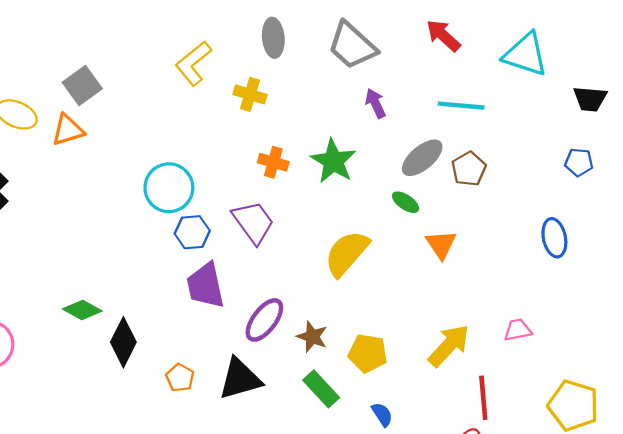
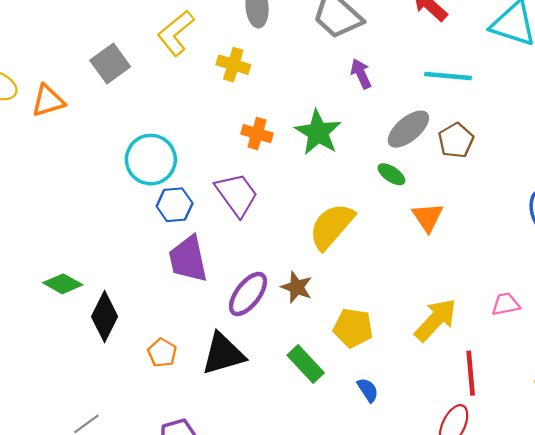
gray square: (82, 86) -> (110, 64), moved
brown star: (312, 337) -> (297, 287), moved

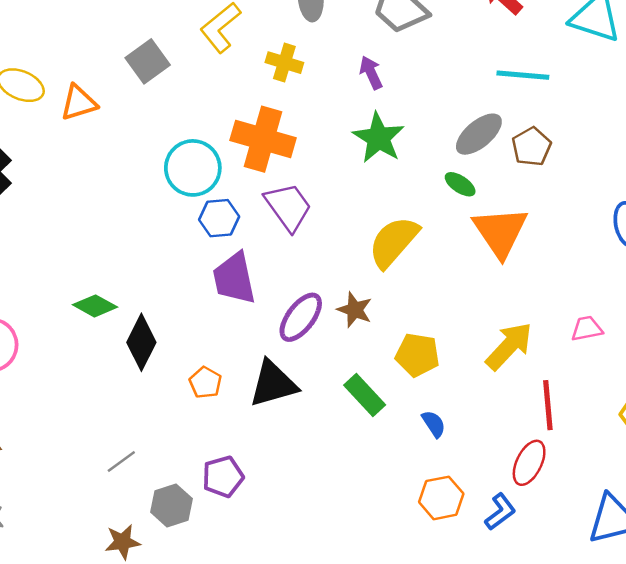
purple arrow: (361, 74) -> (371, 73), moved
orange cross: (257, 134) -> (263, 139), moved, size x1.8
orange triangle: (428, 217) -> (500, 232), size x1.6

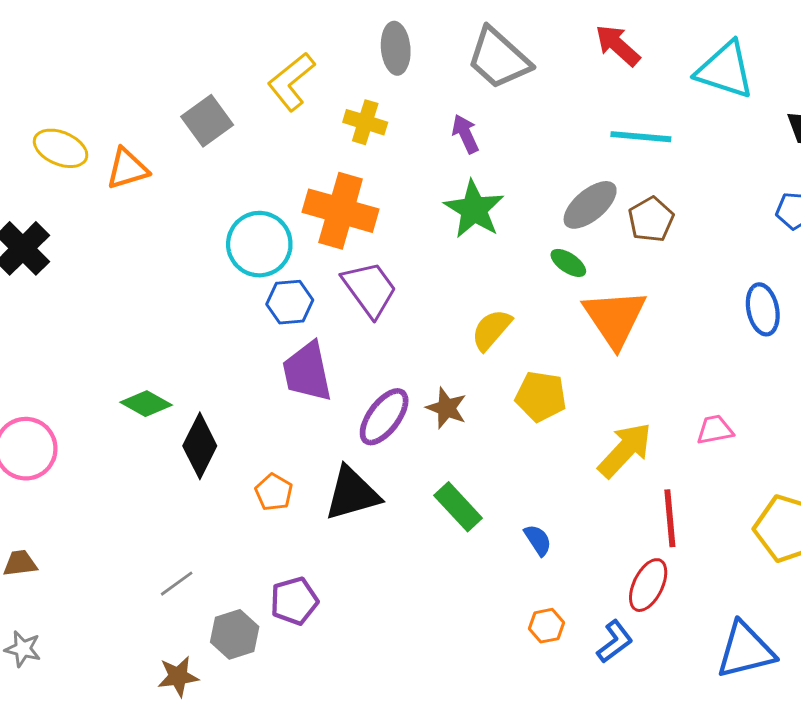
yellow semicircle: (394, 242) -> (491, 330), size x0.7
yellow pentagon: (417, 355) -> (541, 396), moved
orange hexagon: (441, 498) -> (547, 626), size x0.7

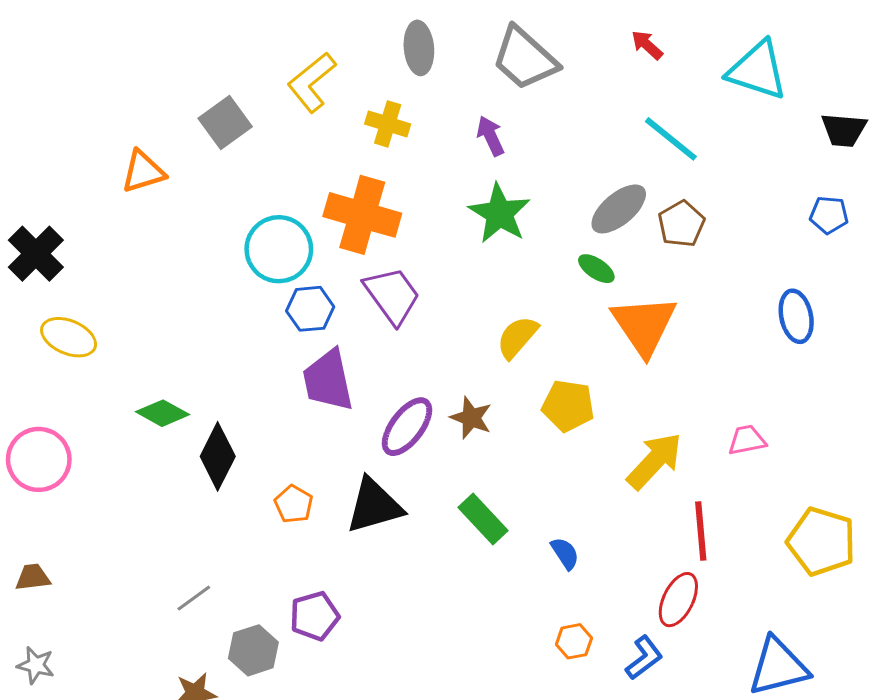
red arrow: (618, 45) -> (647, 45), size x0.7
cyan line: (641, 137) -> (671, 139), turned 34
yellow ellipse: (61, 148) -> (69, 337), moved

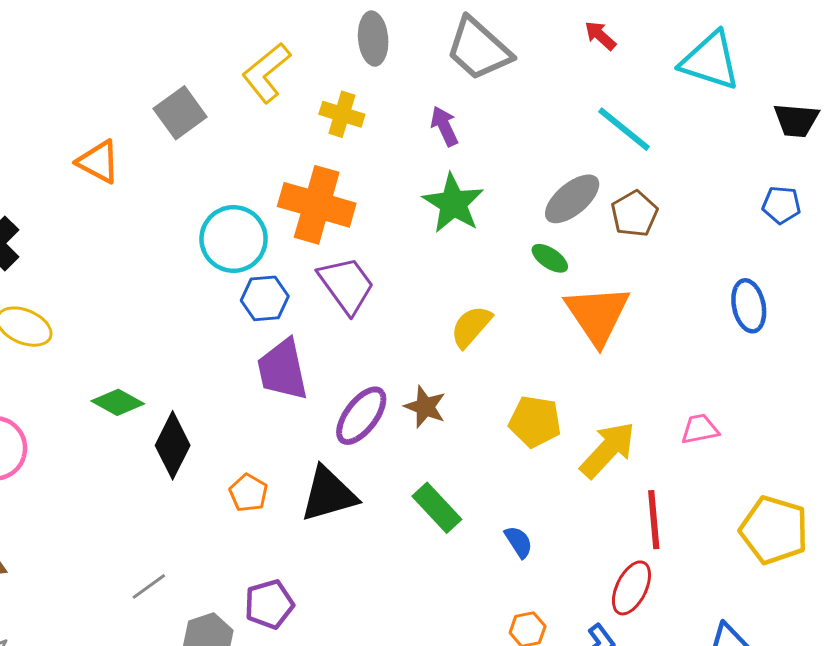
orange triangle: (143, 172) -> (98, 162), turned 45
yellow pentagon: (568, 406) -> (535, 422), moved

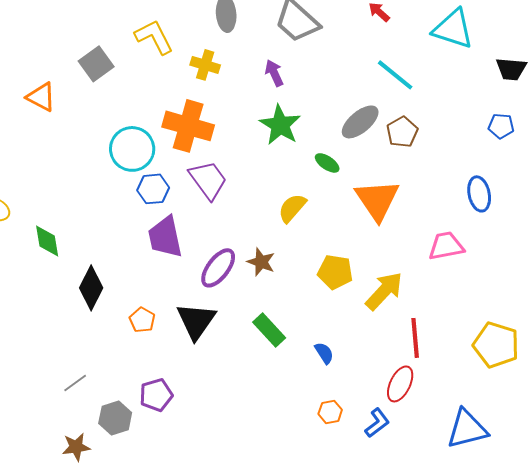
yellow L-shape: (266, 73) -> (154, 37), turned 102
green ellipse: (550, 258) -> (327, 163), moved
green diamond: (118, 402) -> (47, 241), moved, turned 52
pink trapezoid: (700, 429) -> (446, 246), moved, size x1.4
black triangle: (329, 494) -> (196, 321), turned -39

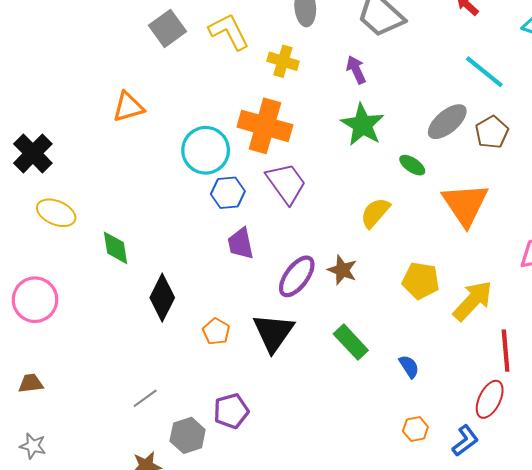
gray square: (96, 64) -> (167, 28), moved
orange triangle: (41, 97) -> (128, 107), moved, turned -44
purple trapezoid: (165, 237) -> (241, 244), size x0.7

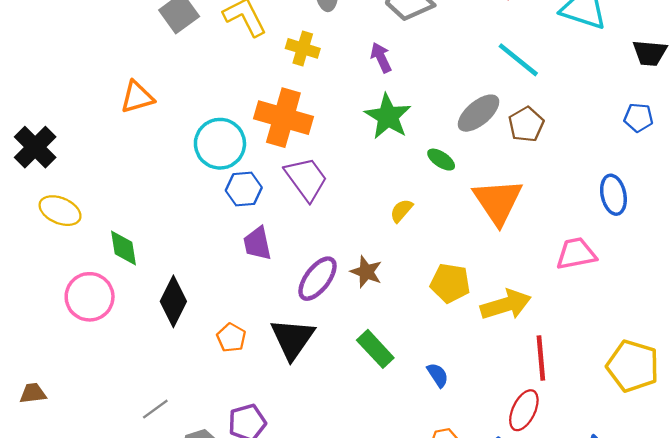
yellow semicircle: (375, 213) -> (401, 211), size x0.7
pink circle: (35, 300) -> (90, 297), moved
yellow arrow: (473, 301) -> (506, 305), turned 30

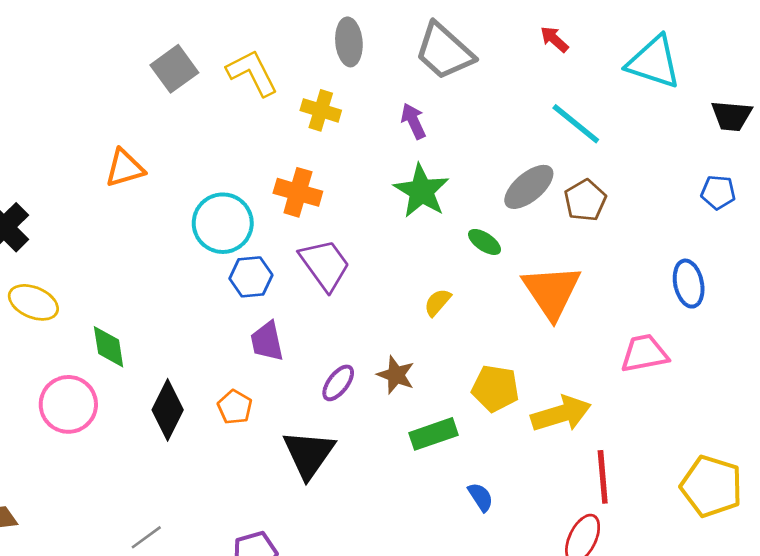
orange cross: (283, 118) -> (298, 192), size x0.7
purple ellipse: (317, 279) -> (338, 383), size x0.7
orange pentagon: (231, 338) -> (235, 407), moved
green rectangle: (375, 349) -> (434, 434), moved, turned -66

